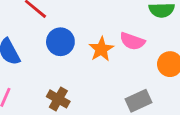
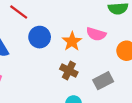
brown cross: (58, 99) -> (69, 71), moved

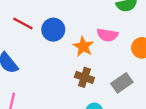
blue circle: (40, 37) -> (53, 30), moved

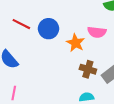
brown cross: (84, 77) -> (88, 69), moved

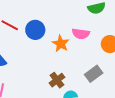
brown cross: (88, 69) -> (57, 80), moved, turned 35

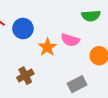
brown cross: (57, 80) -> (25, 76), moved

